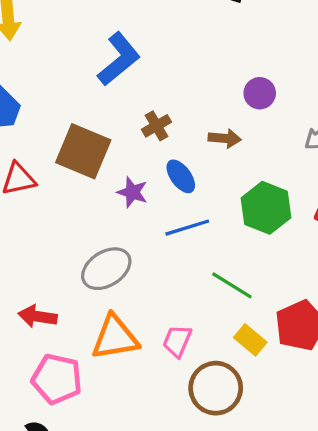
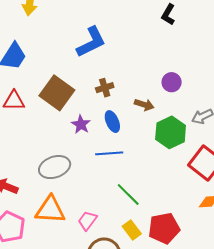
green hexagon: (266, 208) -> (171, 132), moved

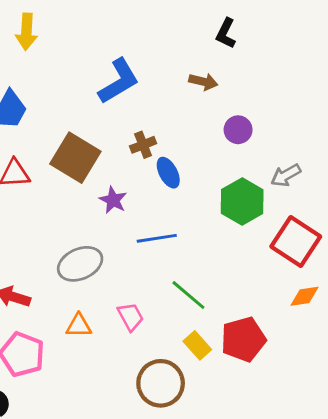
brown arrow: (144, 105) -> (203, 82), moved
blue ellipse: (112, 122) -> (168, 173), moved
orange triangle: (50, 210) -> (79, 326), size x0.6
pink trapezoid: (87, 221) -> (131, 317), moved, turned 120

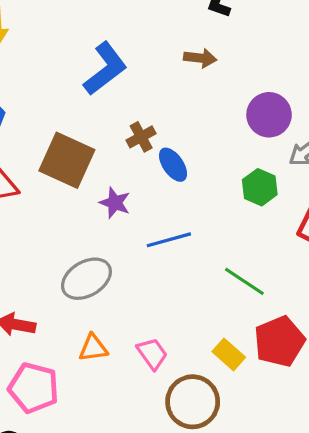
purple circle: (238, 130) -> (269, 115), moved, size x1.4
green hexagon: (242, 202) -> (260, 187), size x0.7
green line: (188, 295) -> (244, 281), moved
pink trapezoid: (131, 317) -> (152, 354), moved

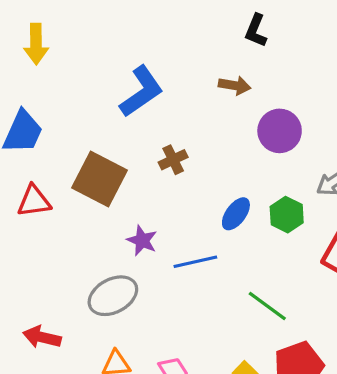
purple circle: (269, 115) -> (280, 131), moved
blue ellipse: (173, 165) -> (236, 214), moved, turned 68
purple star: (115, 203) -> (142, 240), moved

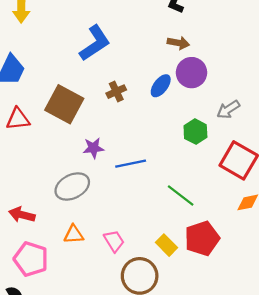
brown arrow: (235, 85) -> (178, 43), moved
blue ellipse: (236, 214) -> (161, 86), moved
purple star: (142, 240) -> (93, 148), turned -30

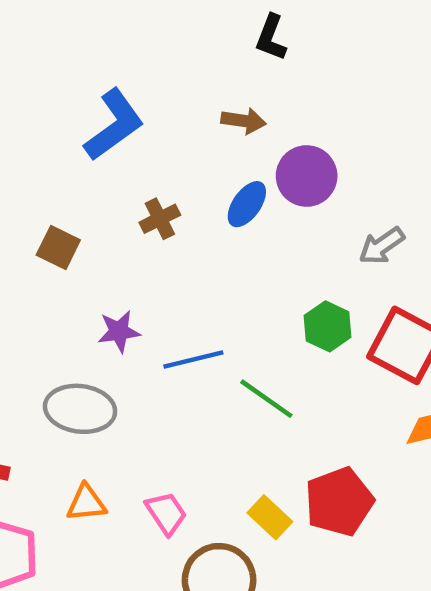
brown arrow: (178, 43) -> (244, 121), moved
brown square: (64, 104) -> (58, 247), size x0.6
green hexagon: (195, 132) -> (328, 326), moved
gray ellipse: (72, 186) -> (80, 409), turned 36
green line: (181, 196) -> (266, 399), moved

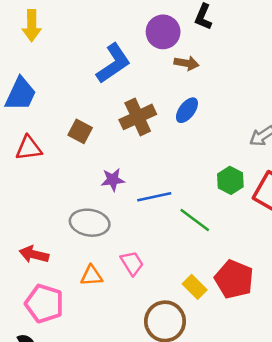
purple circle: (307, 176) -> (163, 32), moved
brown cross: (160, 219) -> (138, 117), size x1.6
red pentagon: (339, 502) -> (234, 279), turned -30
pink trapezoid: (166, 513) -> (132, 263), moved

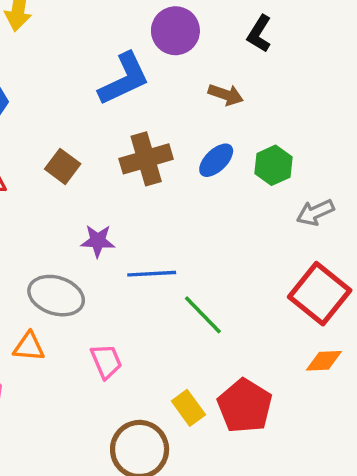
purple circle: (163, 32) -> (175, 31), moved
green hexagon: (230, 180) -> (273, 165), moved
orange triangle: (92, 276) -> (29, 347), moved

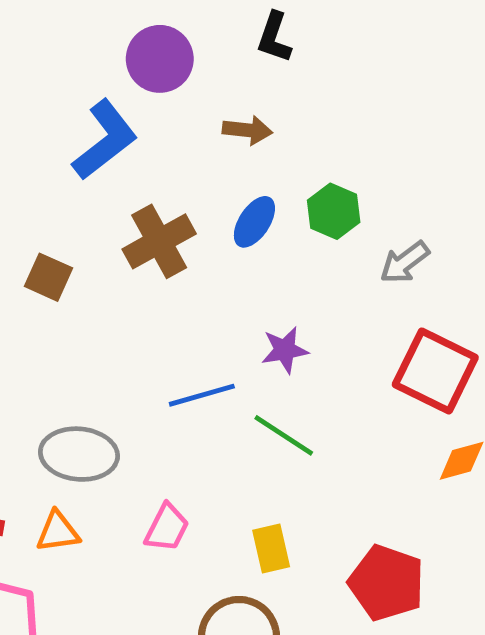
purple star: (98, 241) -> (285, 350), moved
pink trapezoid: (106, 361) -> (167, 528), turned 63
red pentagon: (245, 406) -> (387, 583), moved
yellow rectangle: (188, 408) -> (271, 549), moved, turned 36

